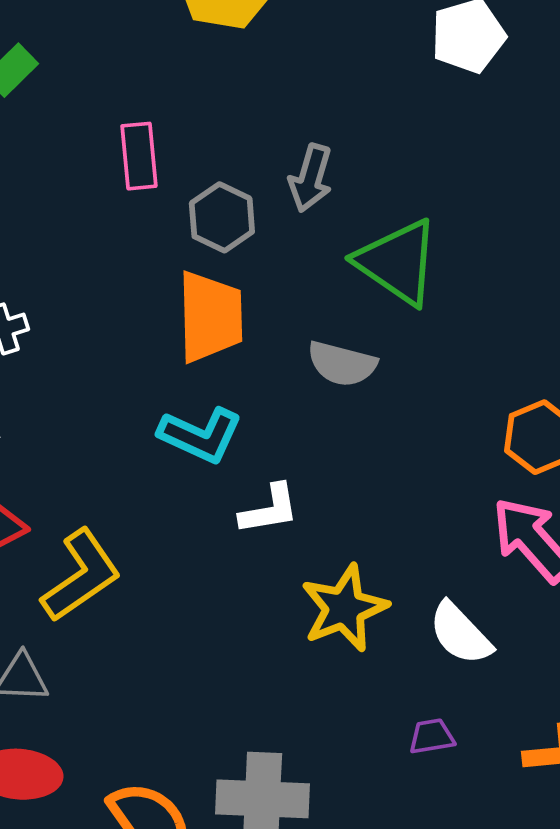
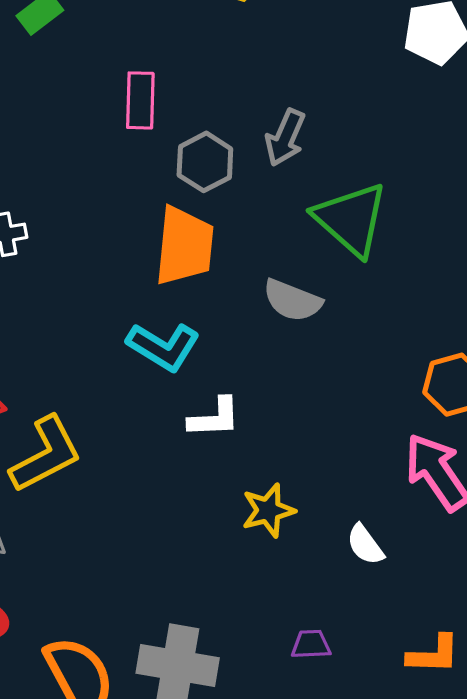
yellow star: (344, 608) -> (268, 510), size x0.7
white semicircle: (460, 634) -> (365, 545), size x0.7
purple trapezoid: (432, 736) -> (311, 644), moved

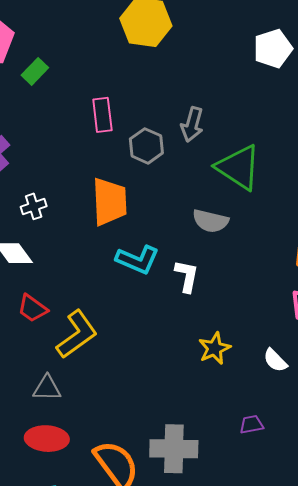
orange trapezoid: (184, 246) -> (110, 202), moved
white L-shape: (214, 418) -> (187, 276), moved, turned -68

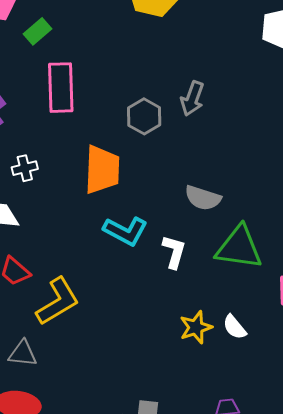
pink rectangle: (102, 115) -> (61, 88), moved, size x1.4
green triangle: (238, 167) -> (239, 248), moved, turned -30
white semicircle: (275, 360) -> (235, 327), moved

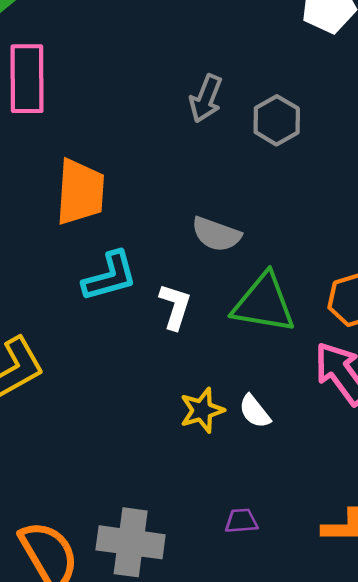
gray hexagon: (144, 116) -> (277, 120), moved
cyan L-shape: (126, 231) -> (110, 276), turned -45

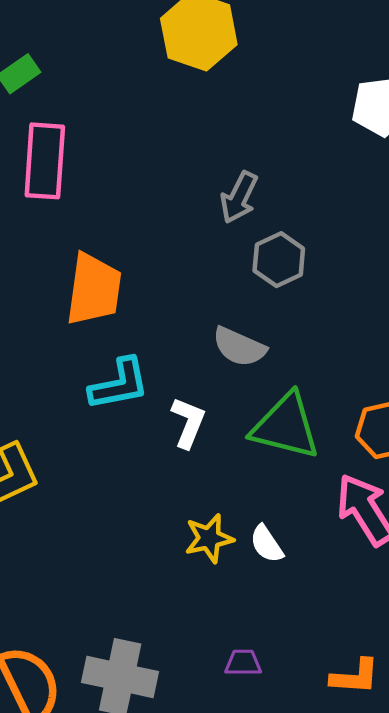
gray hexagon: (277, 120) -> (279, 260), moved

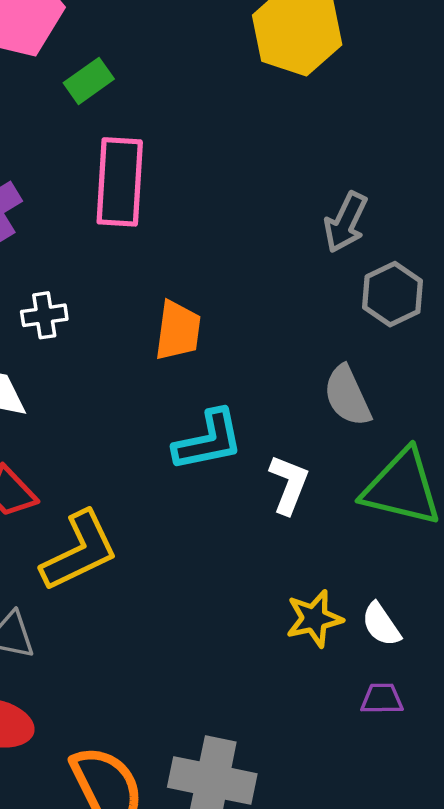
orange trapezoid: (94, 289) -> (178, 331), size x0.7
gray semicircle: (239, 347) -> (347, 396), turned 42
purple trapezoid: (243, 663) -> (382, 699), moved

